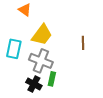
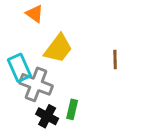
cyan rectangle: (14, 49) -> (19, 68), turned -36
gray cross: (41, 61) -> (36, 84), moved

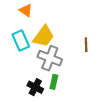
cyan rectangle: (19, 68) -> (21, 40), moved
gray cross: (36, 84) -> (50, 58), moved

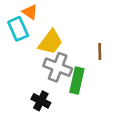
cyan rectangle: (21, 40) -> (18, 29), moved
green rectangle: (54, 82) -> (77, 80), moved, size x1.5

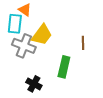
cyan rectangle: (18, 29) -> (15, 24), turned 30
gray cross: (58, 67) -> (24, 46), moved

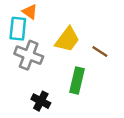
yellow trapezoid: (42, 35) -> (67, 39), moved
brown line: (83, 43) -> (100, 52), turned -56

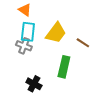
cyan rectangle: (18, 29) -> (28, 32), moved
gray cross: (29, 55) -> (24, 46), size x0.7

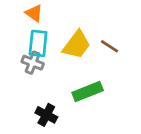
brown line: (83, 43) -> (110, 46), moved
green rectangle: (64, 67) -> (88, 92), turned 55

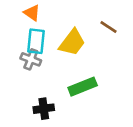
brown line: (110, 46) -> (108, 27), moved
black cross: (46, 115) -> (44, 109), turned -36

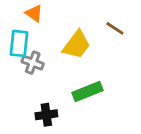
cyan rectangle: (36, 41) -> (19, 43), moved

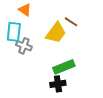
brown line: (115, 28) -> (71, 22), moved
black cross: (46, 115) -> (58, 84), moved

